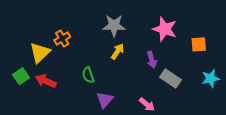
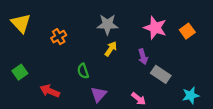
orange square: (199, 44) -> (187, 31), moved, turned -32
yellow triangle: (40, 53) -> (21, 23), moved, turned -30
cyan star: (211, 79) -> (191, 95), moved
red arrow: (46, 81) -> (50, 91), moved

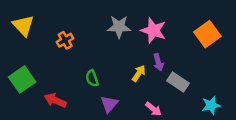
pink star: (155, 28) -> (153, 30), moved
orange square: (187, 31) -> (207, 34), size x1.5
yellow arrow: (111, 49) -> (139, 73), moved
green square: (20, 72) -> (22, 79), size x1.5

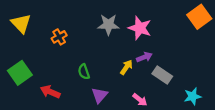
orange square: (207, 34) -> (199, 17), moved
purple arrow: (158, 62) -> (144, 57), turned -96

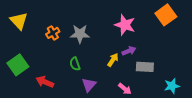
orange square: (199, 17) -> (166, 15), moved
gray star: (108, 25) -> (80, 34), moved
gray rectangle: (162, 75) -> (145, 67), turned -30

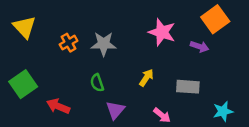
purple arrow: (129, 51) -> (200, 46), moved, turned 40

